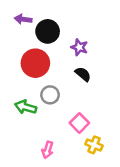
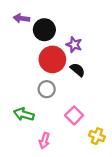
red circle: (35, 63) -> (52, 59), moved
green arrow: (26, 107) -> (24, 114), moved
yellow cross: (94, 145) -> (97, 136), moved

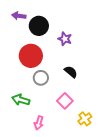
red circle: (52, 59) -> (31, 56), moved
black semicircle: (78, 70) -> (71, 72), moved
yellow cross: (97, 136) -> (85, 119), turned 32

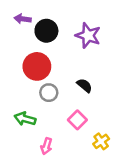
purple star: (65, 39) -> (88, 36), moved, size x1.5

